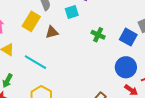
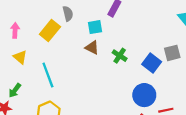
brown triangle: (52, 32) -> (92, 48), moved, turned 32
cyan line: (35, 62) -> (48, 75), turned 30

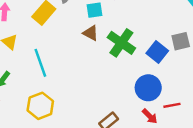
green cross: (120, 56) -> (121, 43), size x1.6

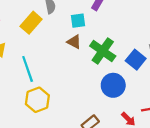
blue circle: (148, 88) -> (113, 85), moved
yellow hexagon: (40, 106) -> (37, 100), moved

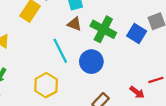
cyan line: (28, 69) -> (60, 51), moved
blue circle: (113, 85) -> (91, 62), moved

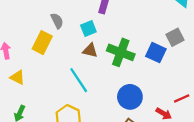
blue circle: (91, 62) -> (130, 97), moved

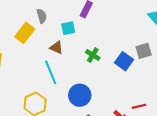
brown triangle: (90, 50) -> (56, 47), moved
green cross: (121, 52) -> (93, 55), size x0.6
blue circle: (130, 97) -> (80, 95), moved

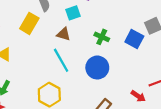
blue circle: (80, 95) -> (97, 68), moved

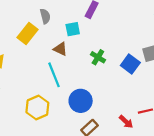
blue circle: (97, 68) -> (81, 101), moved

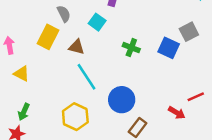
cyan square: (73, 29) -> (97, 22), turned -32
brown triangle: (60, 49) -> (77, 47), moved

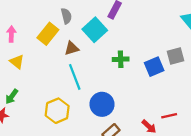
cyan square: (97, 22) -> (95, 30), size x1.5
brown triangle: (77, 47) -> (72, 48), turned -42
green cross: (131, 48) -> (121, 59), turned -35
blue square: (169, 48) -> (154, 67), turned 30

